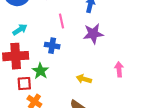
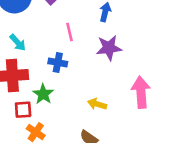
cyan arrow: (20, 30) -> (18, 43), turned 80
pink arrow: (119, 69) -> (141, 92), size x1.6

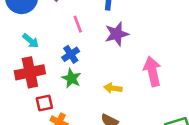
blue cross: (58, 63) -> (71, 54), turned -36
green star: (43, 94) -> (71, 78), moved

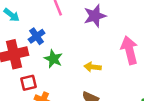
cyan arrow: (31, 41) -> (12, 15), moved
blue cross: (71, 54) -> (37, 36), moved

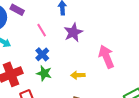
blue cross: (37, 36) -> (42, 54), moved

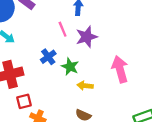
pink line: (42, 30) -> (63, 29), moved
green star: (44, 73) -> (70, 67), moved

